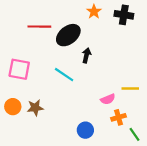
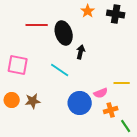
black ellipse: (68, 35) -> (64, 33), turned -70
blue circle: (85, 130) -> (80, 103), moved, size x1.5

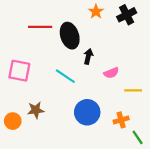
black cross: (116, 14) -> (127, 15), turned -36
pink semicircle: (101, 93) -> (111, 73), moved
orange circle: (12, 100) -> (13, 121), moved

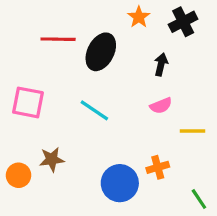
black ellipse: (70, 36) -> (101, 52), turned 45
black arrow: (88, 56) -> (161, 64), moved
blue circle: (87, 112) -> (120, 183), moved
orange cross: (121, 120) -> (158, 167), moved

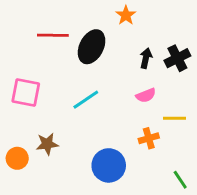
black cross: (183, 22) -> (177, 58), moved
cyan line: (94, 110) -> (86, 100), turned -68
orange cross: (158, 167) -> (149, 138), moved

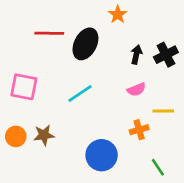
orange circle: (17, 158) -> (16, 136), moved
green line: (180, 180) -> (158, 167), moved

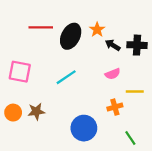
orange star: (118, 14) -> (97, 30), moved
black arrow: (136, 55) -> (113, 45), turned -72
black cross: (166, 55) -> (137, 45), turned 30

